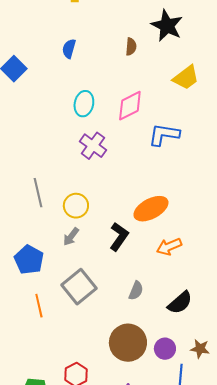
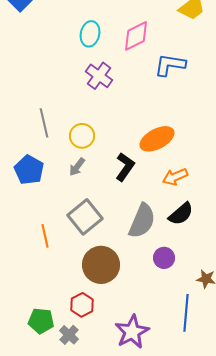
blue pentagon: (29, 260) -> (29, 170), moved
gray semicircle: (136, 291) -> (142, 221), size x1.8
black semicircle: (180, 303) -> (181, 214), moved
brown circle: (128, 343) -> (101, 265), moved
purple circle: (165, 349) -> (164, 258), moved

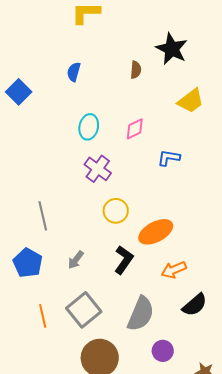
pink diamond: (136, 36) -> (135, 129), size x0.7
blue L-shape: (170, 65) -> (169, 158), size x0.7
yellow circle: (82, 136) -> (116, 211), moved
black semicircle: (181, 214) -> (195, 305), moved
orange line: (45, 236) -> (43, 316), moved

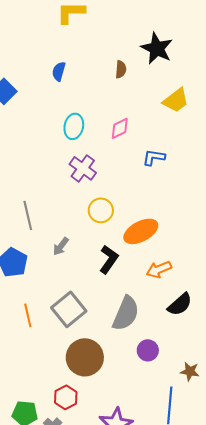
gray arrow: (76, 260) -> (61, 246), moved

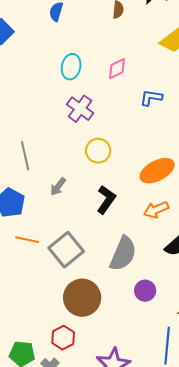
orange ellipse: (141, 231) -> (157, 171), moved
orange line: (28, 315) -> (27, 240), moved, turned -65

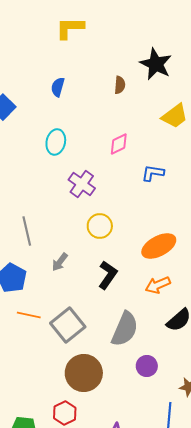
cyan ellipse: (71, 67) -> (56, 142), moved

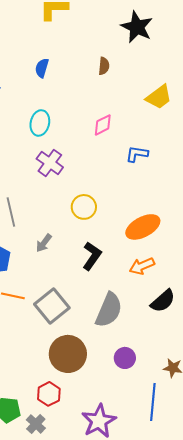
black star: (156, 64) -> (137, 27), moved
purple cross: (82, 184) -> (50, 163), moved
purple circle: (147, 366) -> (125, 358), moved

